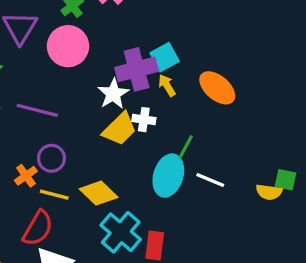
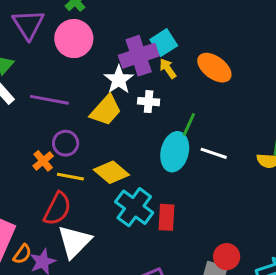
yellow trapezoid: (120, 129) -> (106, 110), moved

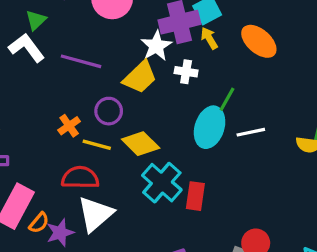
purple circle: (66, 143) -> (109, 111), moved
white line: (214, 153) -> (251, 132), turned -35
red semicircle: (57, 209) -> (80, 178), turned -120

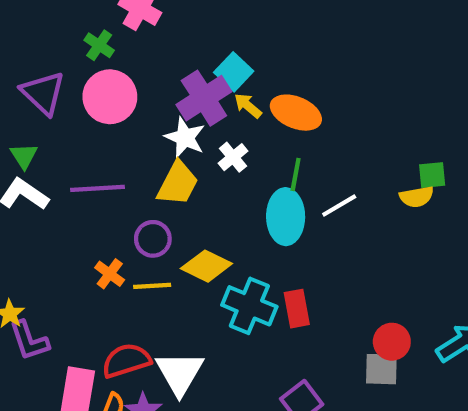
orange ellipse: (259, 41) -> (296, 113), moved
white cross: (186, 72) -> (233, 157), turned -30
red semicircle: (80, 178) -> (126, 361), moved

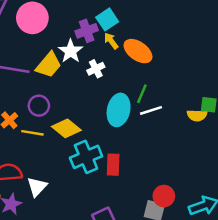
purple cross: (204, 98) -> (87, 31), size x0.7
green line: (296, 174) -> (142, 94), moved
yellow trapezoid: (178, 183) -> (49, 65), moved
cyan cross: (249, 306) -> (86, 157), turned 32
white triangle: (180, 373) -> (37, 187), size x0.7

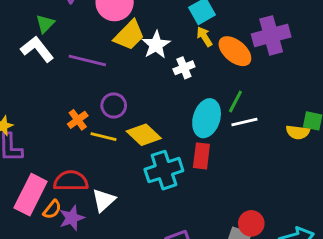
purple cross: (87, 31) -> (271, 35), moved, size x1.4
yellow trapezoid: (49, 65) -> (129, 35), moved
red rectangle: (113, 165) -> (201, 156), moved

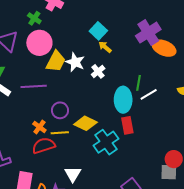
orange ellipse: (235, 51) -> (164, 48), moved
red semicircle: (71, 181) -> (44, 146), moved

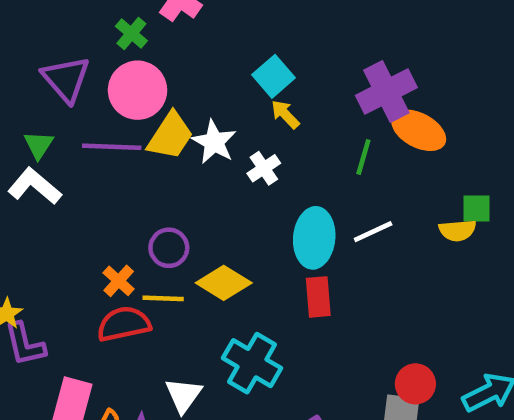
green line: (139, 83) -> (363, 157), moved
purple line: (34, 86) -> (112, 147), moved
cyan cross: (106, 142) -> (252, 363), moved, turned -30

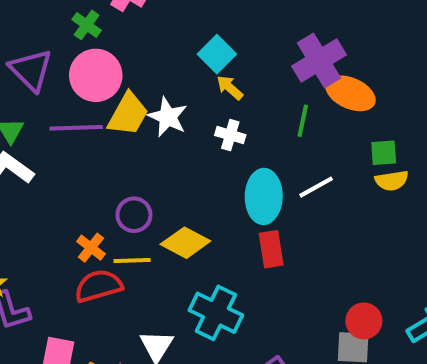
white cross: (264, 168) -> (230, 135), moved, turned -36
green square: (477, 209) -> (384, 153), moved

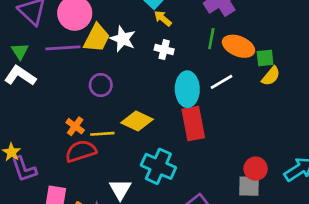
orange ellipse: (350, 93) -> (238, 46), moved
yellow semicircle: (392, 181) -> (271, 76), turned -40
purple circle: (134, 215) -> (101, 85), moved
red rectangle: (271, 249) -> (193, 124), size x1.4

